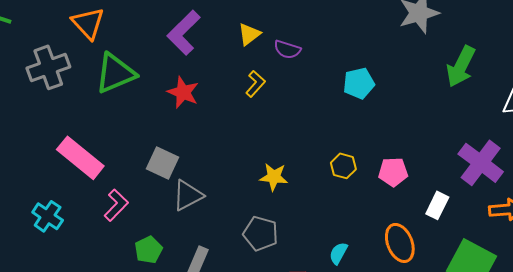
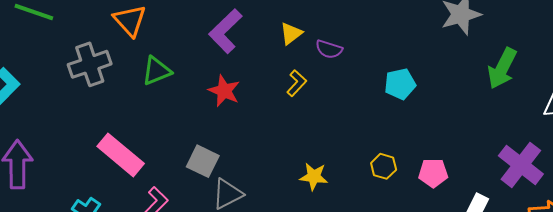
green triangle: (115, 73) -> (157, 71), size x0.7

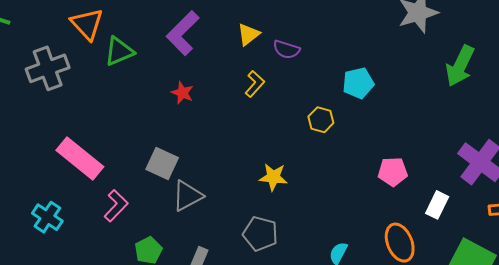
green triangle: (157, 71) -> (119, 51), moved
red star: (224, 91) -> (182, 93), size x0.7
yellow hexagon: (384, 166) -> (321, 120), moved

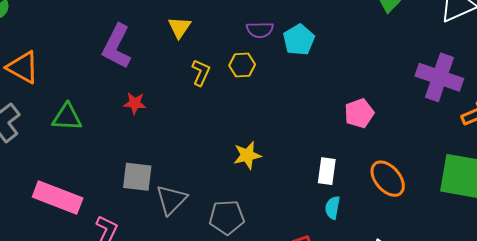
purple semicircle: (286, 49) -> (260, 30), moved
green triangle: (119, 51) -> (67, 117), moved, turned 44
yellow hexagon: (321, 120) -> (242, 65), moved
white rectangle: (437, 205) -> (327, 171), moved
gray pentagon: (260, 234) -> (227, 217), moved

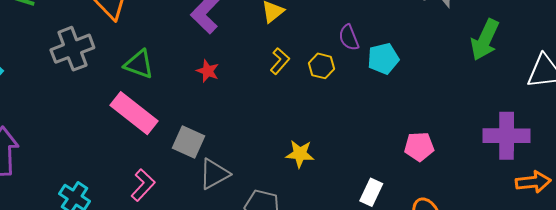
purple semicircle: (260, 30) -> (349, 38), turned 52
purple cross: (439, 77) -> (507, 136), turned -36
pink rectangle: (58, 198) -> (134, 113), moved

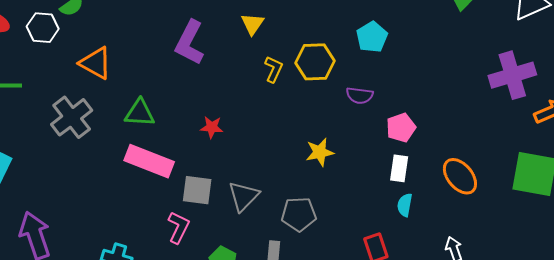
purple semicircle: (349, 38) -> (360, 96), moved, turned -44
yellow hexagon: (322, 66) -> (315, 62), size x1.5
red star: (208, 71) -> (212, 127), moved
gray square: (188, 142) -> (197, 190), moved
pink pentagon: (419, 147) -> (401, 128), moved

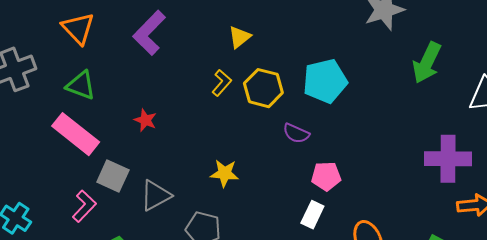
yellow triangle: (253, 24) -> (240, 37), moved
cyan pentagon: (372, 37) -> (325, 81), size x1.4
orange triangle: (96, 63) -> (78, 28), moved
yellow star: (320, 152) -> (225, 173), moved

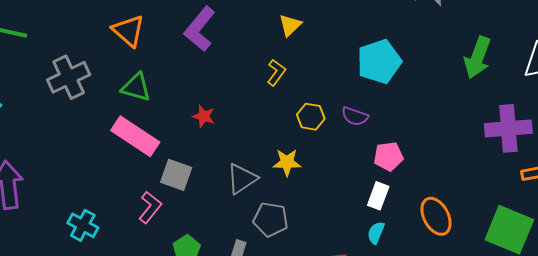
green arrow: (427, 63) -> (478, 57), moved
yellow hexagon: (263, 88) -> (311, 117), moved, size x0.7
gray triangle: (156, 195) -> (242, 179), moved

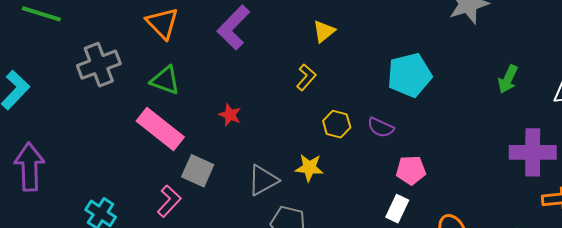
green arrow: (478, 57) -> (508, 79), size x0.7

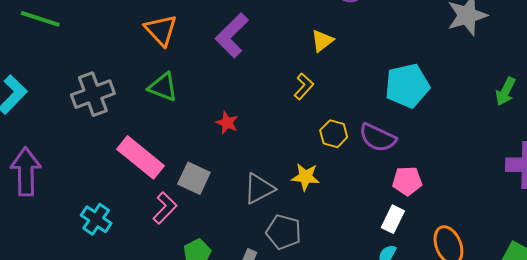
gray cross: (99, 65) -> (93, 94), moved
purple semicircle: (381, 127) -> (378, 138), size x1.4
pink rectangle: (160, 129) -> (140, 157), moved

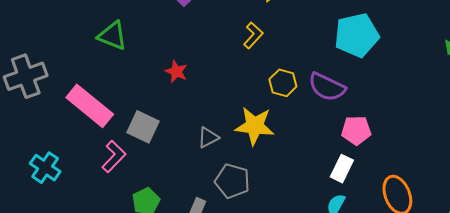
gray cross: (93, 94) -> (26, 76), moved
yellow star: (306, 177) -> (255, 126), size x1.4
gray triangle: (259, 189) -> (208, 138), size x0.7

